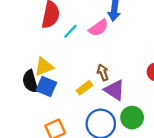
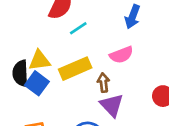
pink semicircle: (99, 28) -> (121, 55), moved
yellow rectangle: (84, 88) -> (75, 69), moved, size x1.6

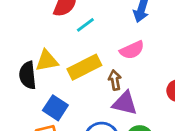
blue square: (37, 83) -> (55, 108), moved
purple triangle: (112, 105) -> (125, 103), turned -30

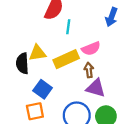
cyan line: (85, 25) -> (68, 27), turned -48
pink semicircle: (132, 50) -> (91, 49), moved

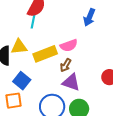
cyan line: (68, 27) -> (33, 22), moved
brown arrow: (89, 70) -> (66, 65), turned -144

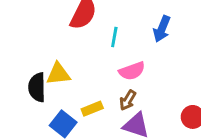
cyan line: (33, 22) -> (114, 37), moved
yellow rectangle: (45, 54) -> (92, 109), moved, size x0.6

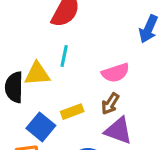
cyan line: (114, 37) -> (64, 56), moved

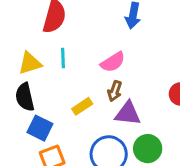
yellow triangle: (37, 74) -> (30, 63), moved
blue square: (41, 127) -> (40, 128), moved

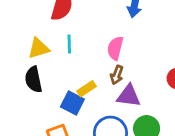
pink semicircle: (113, 62) -> (115, 48), turned 135
blue square: (40, 128) -> (72, 103), moved

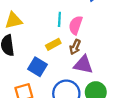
cyan line: (69, 44) -> (59, 19), moved
yellow rectangle: (86, 89) -> (53, 44), moved

